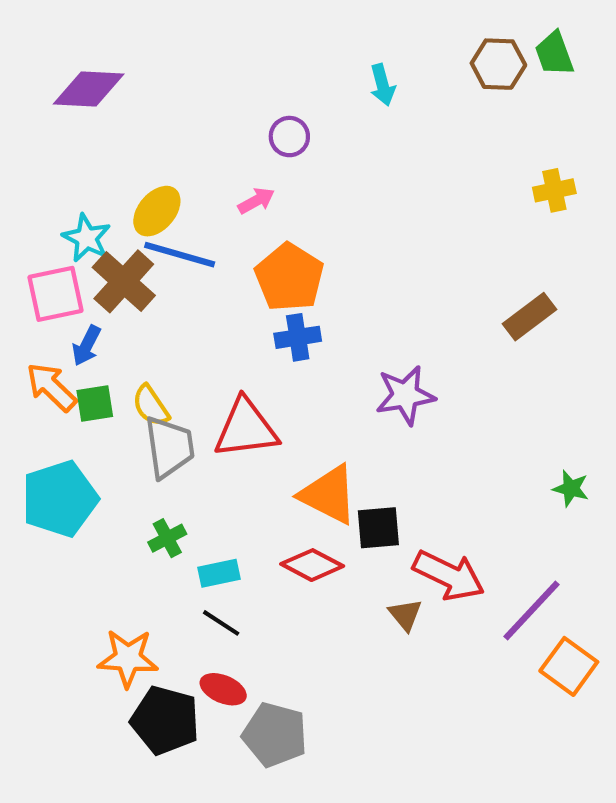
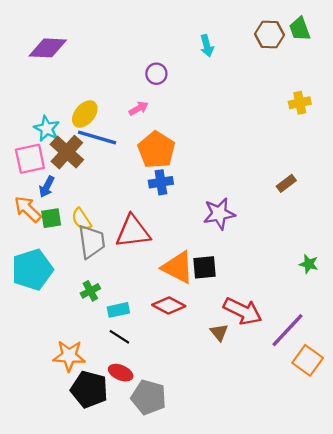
brown rectangle: (529, 317) -> (286, 183), moved, size x0.7
black square: (378, 528) -> (205, 267), moved

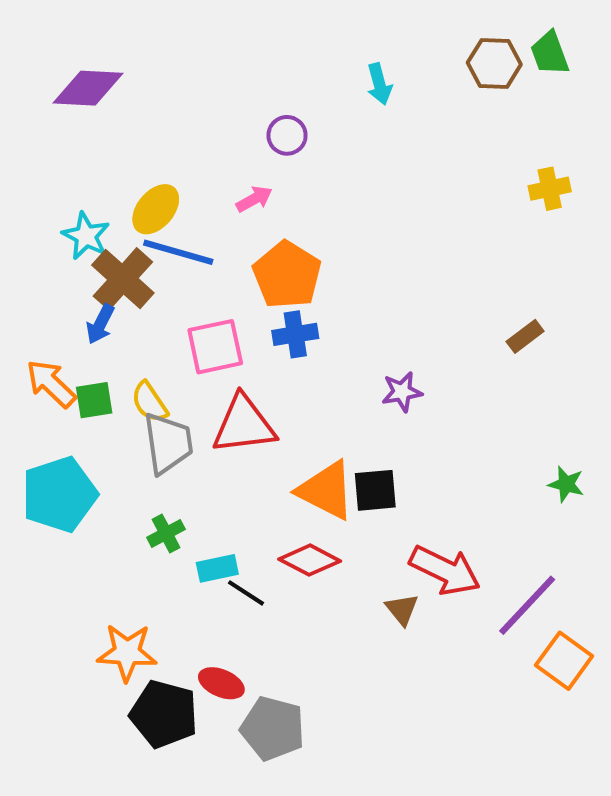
pink square: (30, 159) -> (215, 347), moved
blue arrow: (47, 187) -> (100, 324), moved
purple star: (219, 214) -> (402, 392), size x0.7
black line: (119, 337) -> (246, 593), moved

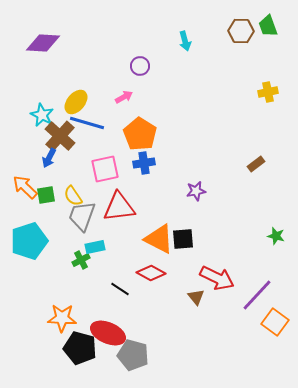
gray trapezoid: (168, 443) -> (82, 216), turned -152
cyan rectangle: (217, 568) -> (95, 247), moved
red ellipse: (221, 683) -> (108, 333), size x1.6

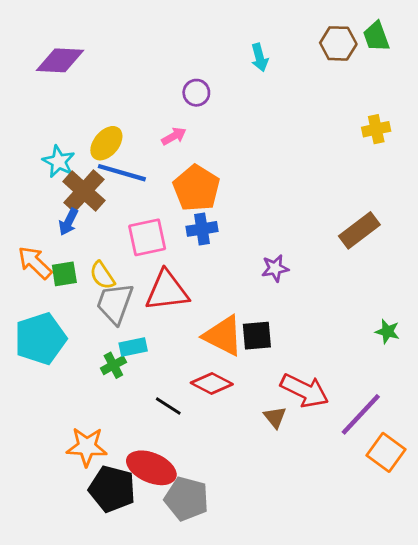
brown rectangle: (256, 164) -> (359, 230), size x1.6

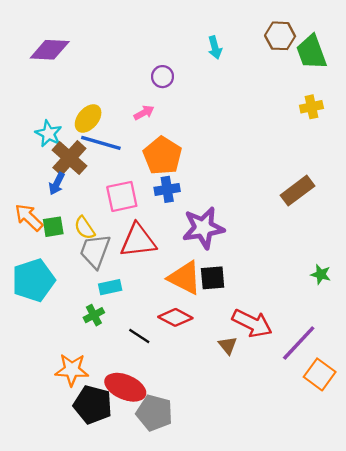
green trapezoid: (376, 36) -> (311, 52), moved, size x1.4
purple star: (275, 268) -> (203, 228), moved, size x1.8
green cross: (113, 365) -> (94, 315), moved

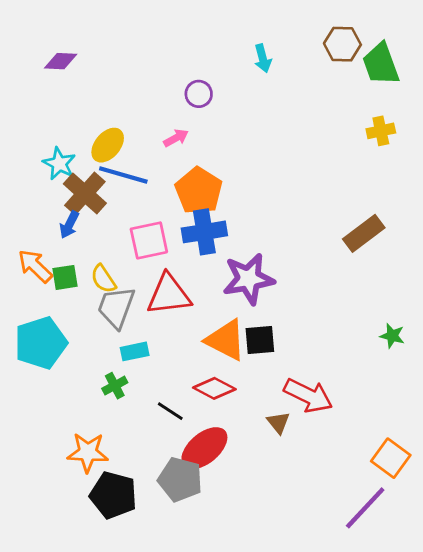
purple diamond: (50, 50) -> (61, 61), size x0.7
blue cross: (167, 189) -> (204, 232), size x1.4
purple line: (299, 343) -> (365, 508), moved
red ellipse: (125, 387) -> (204, 448), moved, turned -63
gray pentagon: (154, 413) -> (180, 479), moved

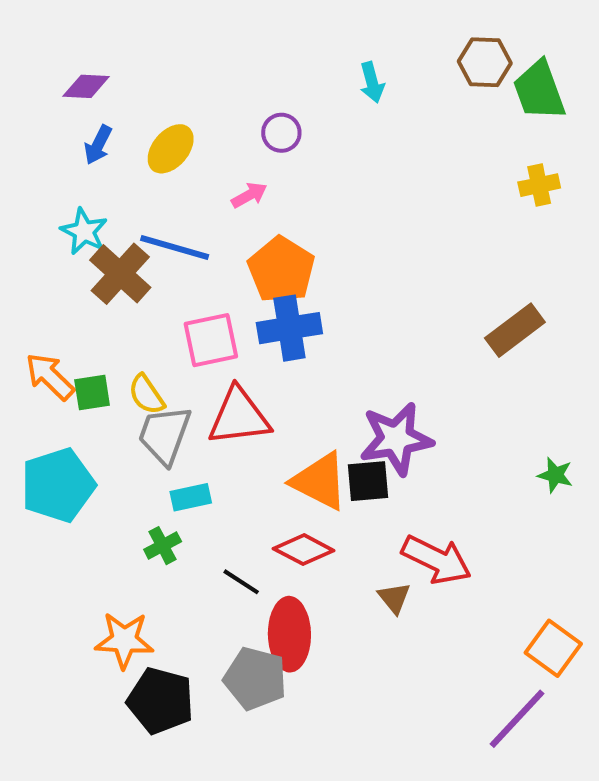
yellow ellipse: (108, 145) -> (171, 149), moved
blue arrow: (69, 225) -> (98, 145), moved
purple star: (248, 279) -> (396, 439), moved
red ellipse: (204, 448) -> (289, 634), turned -51

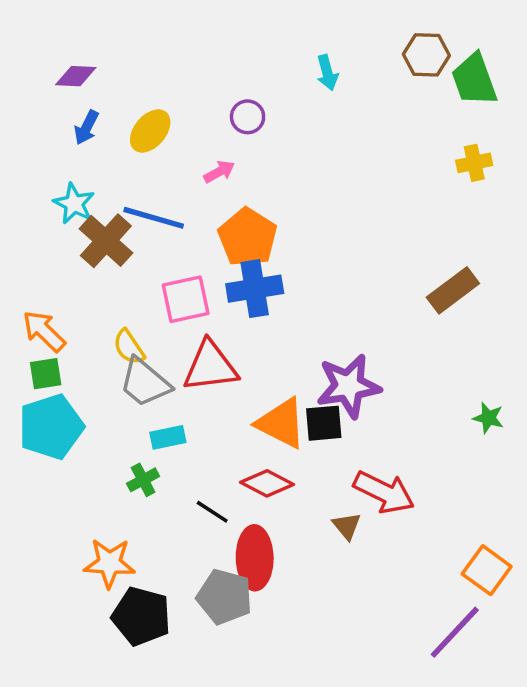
green square: (92, 393) -> (46, 374), moved
gray trapezoid: (165, 435) -> (145, 382), turned -70

